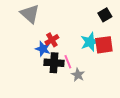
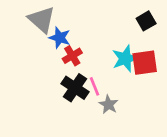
blue star: (43, 49) -> (60, 38), moved
black cross: (54, 63) -> (75, 88), turned 30

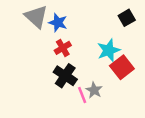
blue star: (60, 38) -> (58, 23), moved
red square: (145, 63) -> (122, 67), moved, turned -30
pink line: (95, 86) -> (82, 95), moved

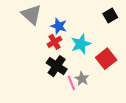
blue star: (58, 23) -> (59, 26), moved
cyan star: (109, 50) -> (81, 44), moved

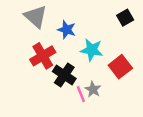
red cross: (54, 42) -> (43, 56), moved, size x1.5
cyan star: (81, 44) -> (92, 50), turned 30

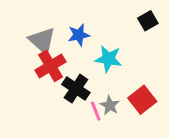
gray triangle: (36, 17) -> (42, 41), moved
blue star: (67, 30) -> (79, 35), turned -30
red square: (120, 67) -> (142, 100), moved

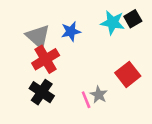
cyan star: (108, 59) -> (113, 23), moved
black cross: (76, 89) -> (42, 92), moved
red square: (142, 100) -> (128, 74), moved

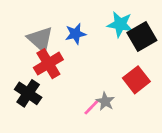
black square: (133, 19) -> (142, 36), moved, size x1.5
black cross: (42, 92) -> (28, 93), moved
pink line: (86, 100) -> (92, 107), turned 66

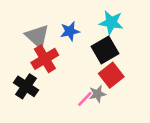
black square: (142, 36) -> (105, 50), moved
red square: (136, 80) -> (111, 75), moved
gray star: (105, 101) -> (97, 94), turned 30

